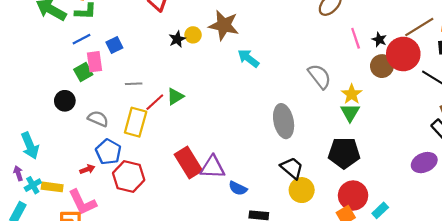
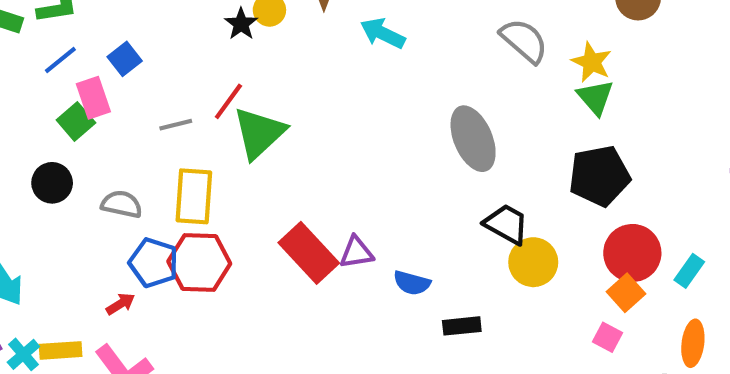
green triangle: (175, 96) -> (259, 133), size x1.6
red line: (155, 102) -> (228, 101), moved
purple triangle: (213, 167) -> (356, 252), size x0.7
red hexagon: (129, 176) -> (199, 263), moved

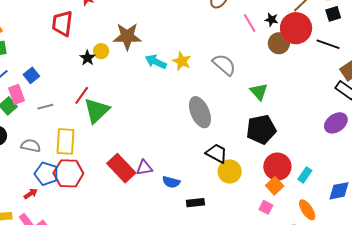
yellow star: (592, 62) -> (182, 61), moved
gray line: (176, 125) -> (45, 107), moved
orange ellipse: (693, 343) -> (307, 210), turned -40

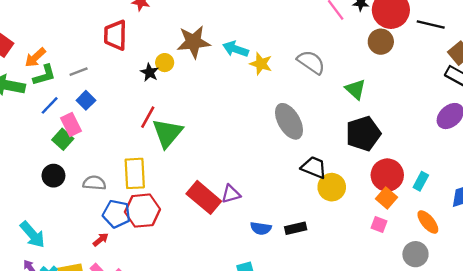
brown circle: (279, 43) -> (381, 42), moved
cyan arrow: (156, 62) -> (236, 49), moved
gray line: (45, 107) -> (79, 72), moved
blue semicircle: (171, 182) -> (261, 228), moved

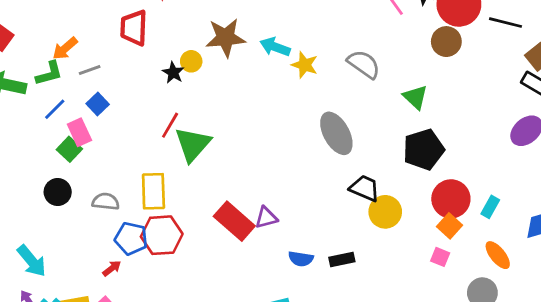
orange arrow: (35, 58) -> (65, 48), moved

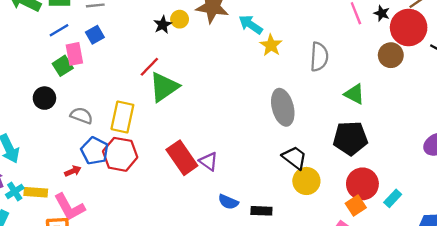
gray semicircle: (364, 64) -> (319, 57), turned 44
green triangle: (415, 97) -> (354, 94), turned -30
purple triangle: (266, 218) -> (209, 161), turned 36

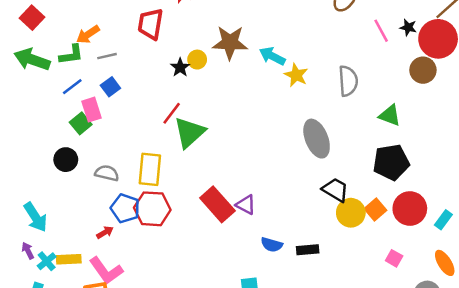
orange square: (356, 206) -> (375, 210), moved

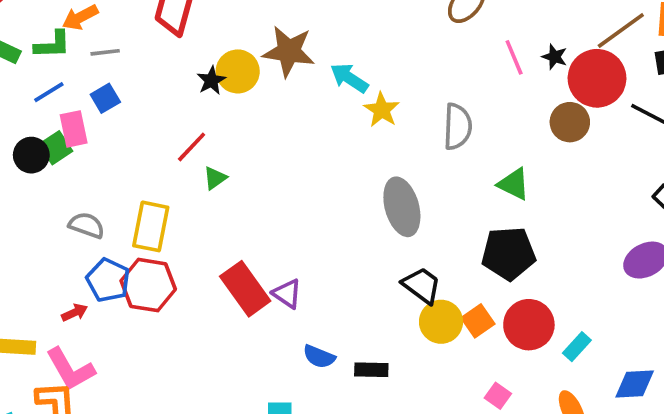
yellow circle: (197, 60) -> (238, 71), size x1.5
green triangle: (189, 132) -> (215, 178), size x0.5
black circle: (66, 160) -> (31, 155), moved

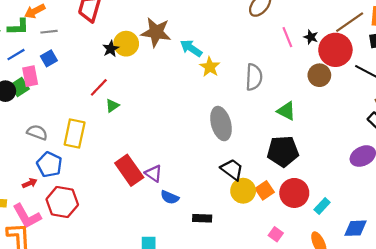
red hexagon: (148, 285) -> (62, 202), moved
blue semicircle: (319, 357) -> (170, 197), moved

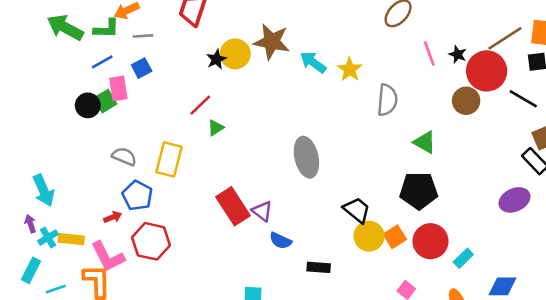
yellow star: (210, 67) -> (350, 69), moved
gray ellipse: (221, 124) -> (306, 157), moved

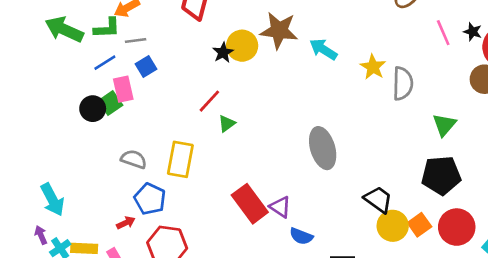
gray line: (143, 36) -> (136, 40), moved
yellow star: (350, 69) -> (373, 67), moved
green triangle: (425, 142) -> (444, 125), turned 45

